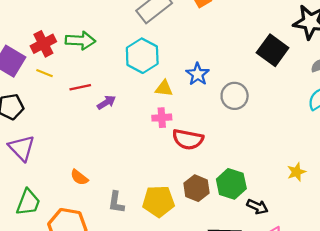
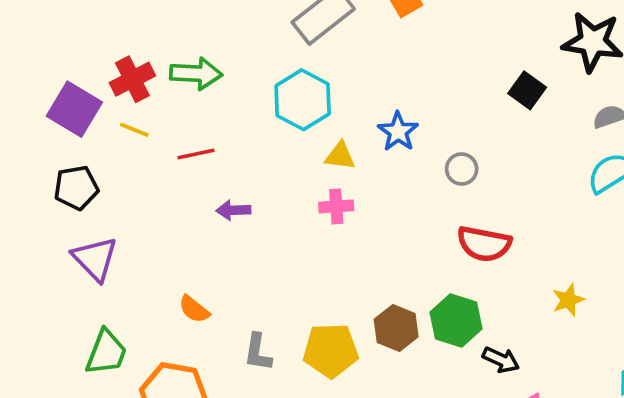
black square: (273, 50) -> (527, 90), size x0.7
gray circle: (235, 96) -> (462, 169), size x0.7
purple arrow: (106, 102) -> (233, 210), moved, turned -150
red semicircle: (188, 139) -> (484, 244), moved

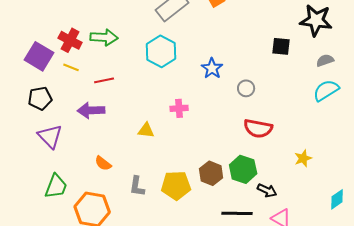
red cross: (132, 79) -> (70, 40), turned -35
black square: (527, 90) -> (281, 46), turned -30
yellow triangle: (340, 156) -> (146, 130), moved
purple arrow: (233, 210) -> (91, 110), moved, size x1.5

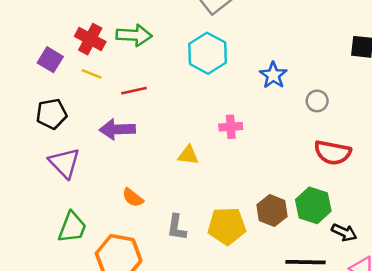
purple square: (39, 56) -> (50, 60), size x0.7

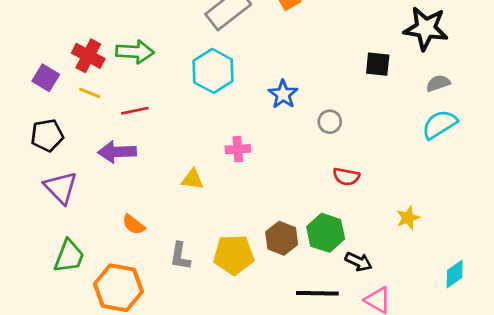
red semicircle: (333, 153) -> (346, 177), size x0.7

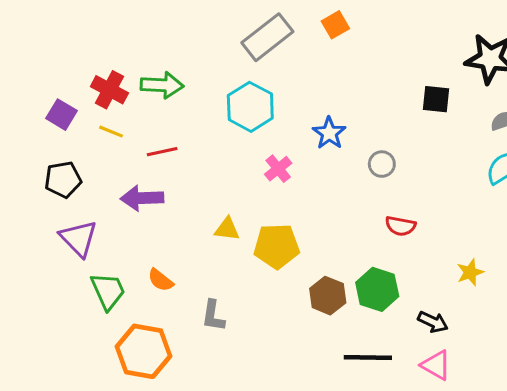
pink cross: (238, 149) -> (278, 169), moved, turned -35
yellow pentagon: (234, 255) -> (277, 246), moved
green trapezoid: (69, 256) -> (108, 291), moved, turned -45
black arrow: (359, 262) -> (433, 322), moved

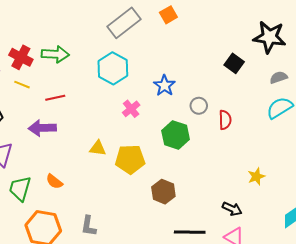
black square: (436, 99) -> (234, 63), turned 30
red semicircle: (400, 226) -> (225, 120), moved, turned -102
green hexagon: (377, 289) -> (176, 135), moved
green trapezoid: (108, 291) -> (20, 189), turned -140
gray L-shape: (213, 316) -> (89, 226), moved

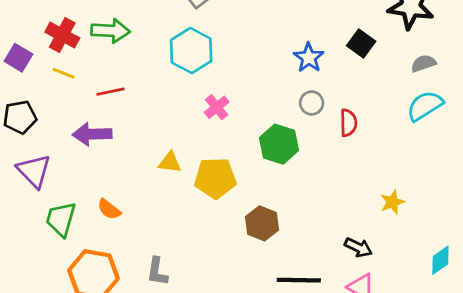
blue star: (164, 86) -> (309, 58), moved

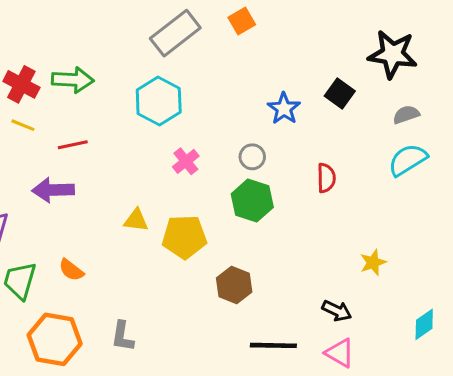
gray circle: (312, 103) -> (252, 157), moved

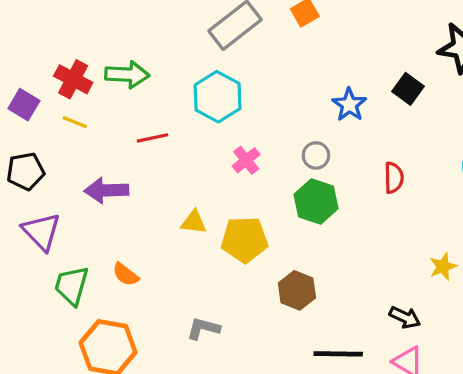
red line: (73, 145) -> (153, 138), moved
gray L-shape: (123, 336) -> (203, 328), moved, turned 96

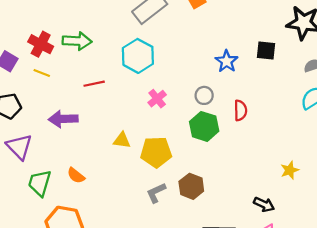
black square: (408, 89) -> (266, 51), turned -30
red semicircle: (394, 178) -> (240, 110), moved
gray L-shape: (203, 328) -> (156, 193), moved, turned -40

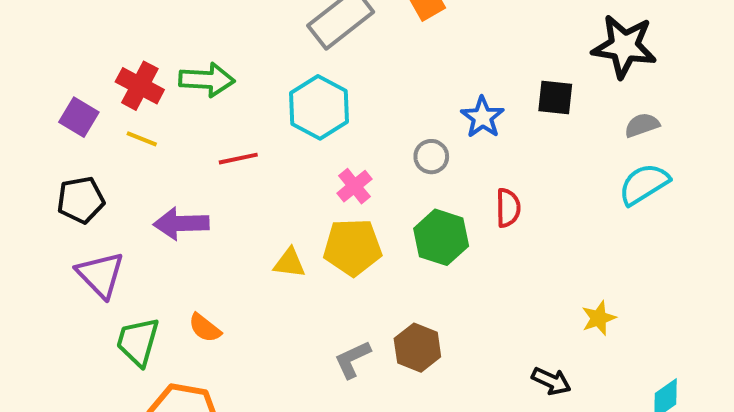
gray circle: (204, 95) -> (431, 157), moved
yellow pentagon: (156, 152) -> (352, 247), moved

